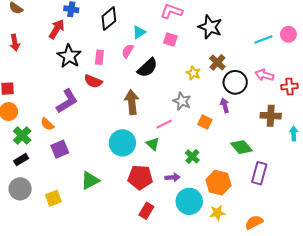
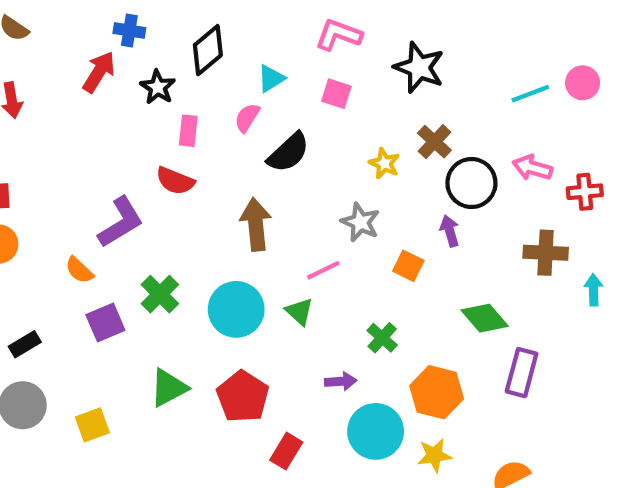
black star: (69, 56) -> (158, 87), moved, size x0.7
green cross: (22, 136) -> (160, 294), moved
red pentagon: (140, 177) -> (243, 397), moved, turned 30

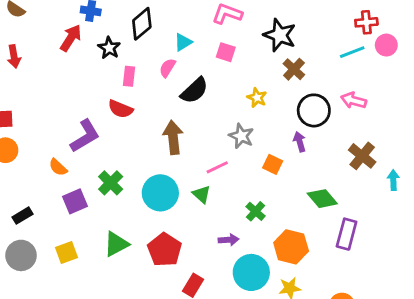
brown cross: (434, 142) -> (294, 69), moved
red cross: (585, 192) -> (366, 22), moved
brown cross: (546, 253) -> (362, 156), turned 36
yellow square: (92, 425) -> (67, 253), moved

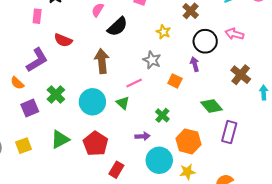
pink rectangle: (129, 76) -> (37, 16), moved

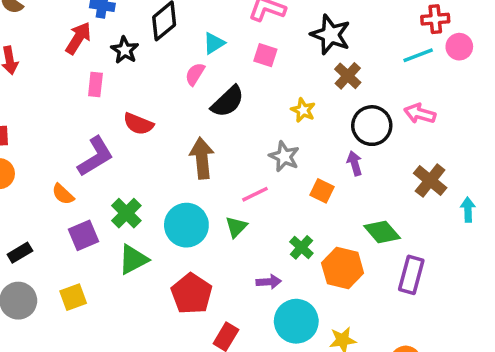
green triangle: (123, 103) -> (236, 227), turned 32
green triangle: (60, 139) -> (133, 259), moved
orange hexagon: (188, 141) -> (343, 268), moved

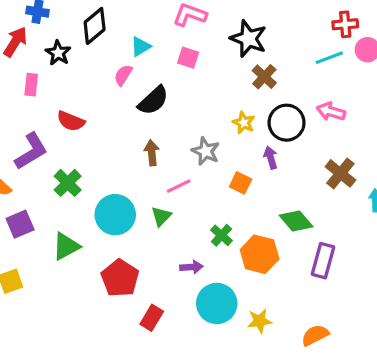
yellow star: (303, 110) -> (244, 123), moved
brown arrow: (202, 158) -> (152, 153), moved, size x0.7
green cross: (126, 213) -> (68, 183), moved

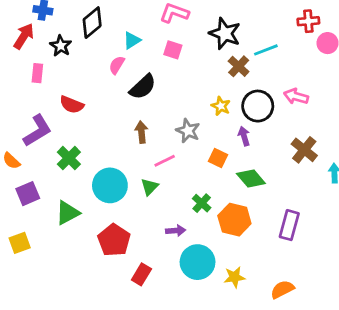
cyan line: (329, 58) -> (266, 50), moved
green diamond: (296, 221) -> (251, 179), moved

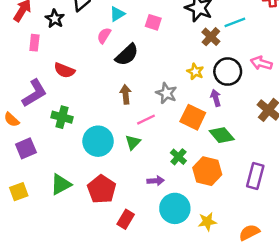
green cross: (69, 158) -> (62, 117), turned -30
orange square: (218, 158) -> (193, 117), size x1.5
green triangle: (67, 213) -> (61, 184), moved

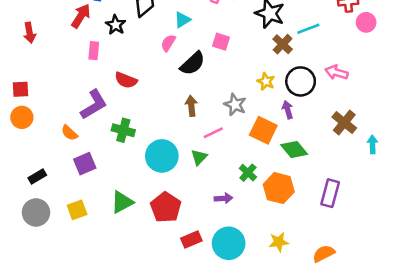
pink square: (153, 22) -> (221, 42), moved
cyan circle: (175, 208) -> (229, 243), moved
red rectangle: (126, 219) -> (191, 239), turned 36

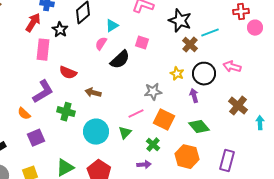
pink rectangle: (94, 51) -> (43, 50), size x1.5
gray star: (235, 105) -> (153, 92), turned -30
brown arrow: (191, 106) -> (93, 93), moved, turned -70
orange square: (263, 130) -> (164, 120), moved
green cross: (248, 173) -> (153, 145), moved

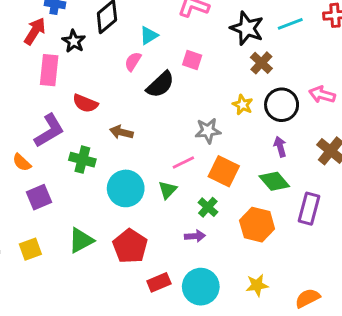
cyan line: (210, 33) -> (290, 24), moved
purple arrow: (194, 96) -> (280, 147), moved
purple rectangle: (227, 161) -> (309, 209), moved

